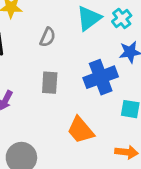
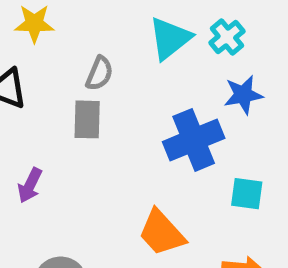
gray rectangle: (50, 83) -> (87, 119), moved

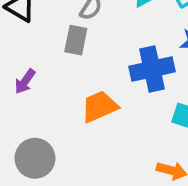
orange trapezoid: (162, 233) -> (100, 107), moved, turned 99

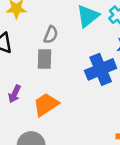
orange trapezoid: (100, 107) -> (46, 105), moved

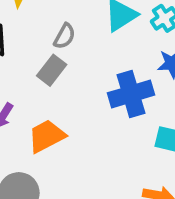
gray rectangle: (44, 59) -> (52, 70), turned 30

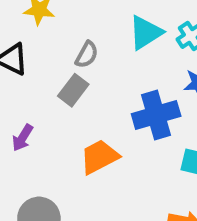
orange trapezoid: (47, 136) -> (99, 157), moved

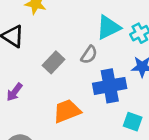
gray semicircle: (87, 55) -> (89, 55), moved

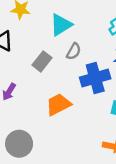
cyan triangle: (108, 27) -> (61, 25), moved

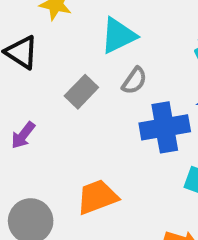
orange trapezoid: (58, 105) -> (97, 197), moved

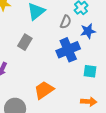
gray semicircle: (134, 81) -> (66, 22), moved

